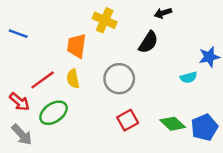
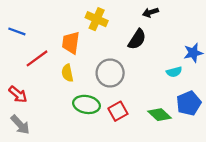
red line: (43, 80) -> (37, 58), moved
green ellipse: (53, 113) -> (86, 104), moved, turned 45
blue pentagon: (204, 127) -> (189, 103), moved

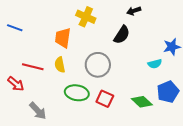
red line: (37, 58) -> (33, 67), moved, turned 50
red square: (118, 111) -> (105, 99), turned -36
gray arrow: (20, 125) -> (38, 111), moved

